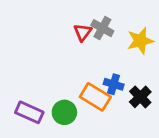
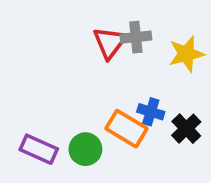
gray cross: (102, 28) -> (136, 37), turned -35
red triangle: (83, 32) -> (110, 43), size x1.4

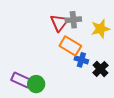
orange rectangle: (127, 129) -> (70, 46), moved
green circle: (85, 149) -> (36, 84), moved

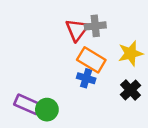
yellow star: (100, 29) -> (131, 53), moved
blue cross: (81, 60) -> (86, 78), moved

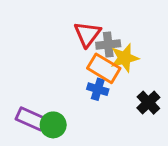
gray cross: (95, 26) -> (108, 45), moved
yellow star: (131, 53) -> (125, 58), moved

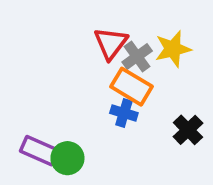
gray cross: (108, 45) -> (137, 56), turned -30
yellow star: (125, 58) -> (173, 49), moved

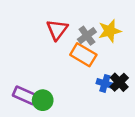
red triangle: (111, 43) -> (57, 30), moved
blue cross: (124, 113) -> (105, 83), moved

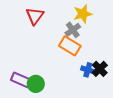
red triangle: (57, 30) -> (35, 16), moved
yellow star: (110, 31) -> (83, 14), moved

